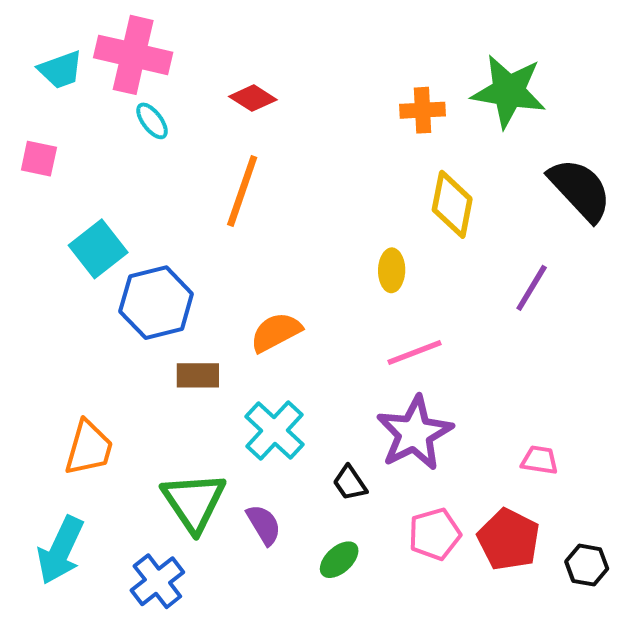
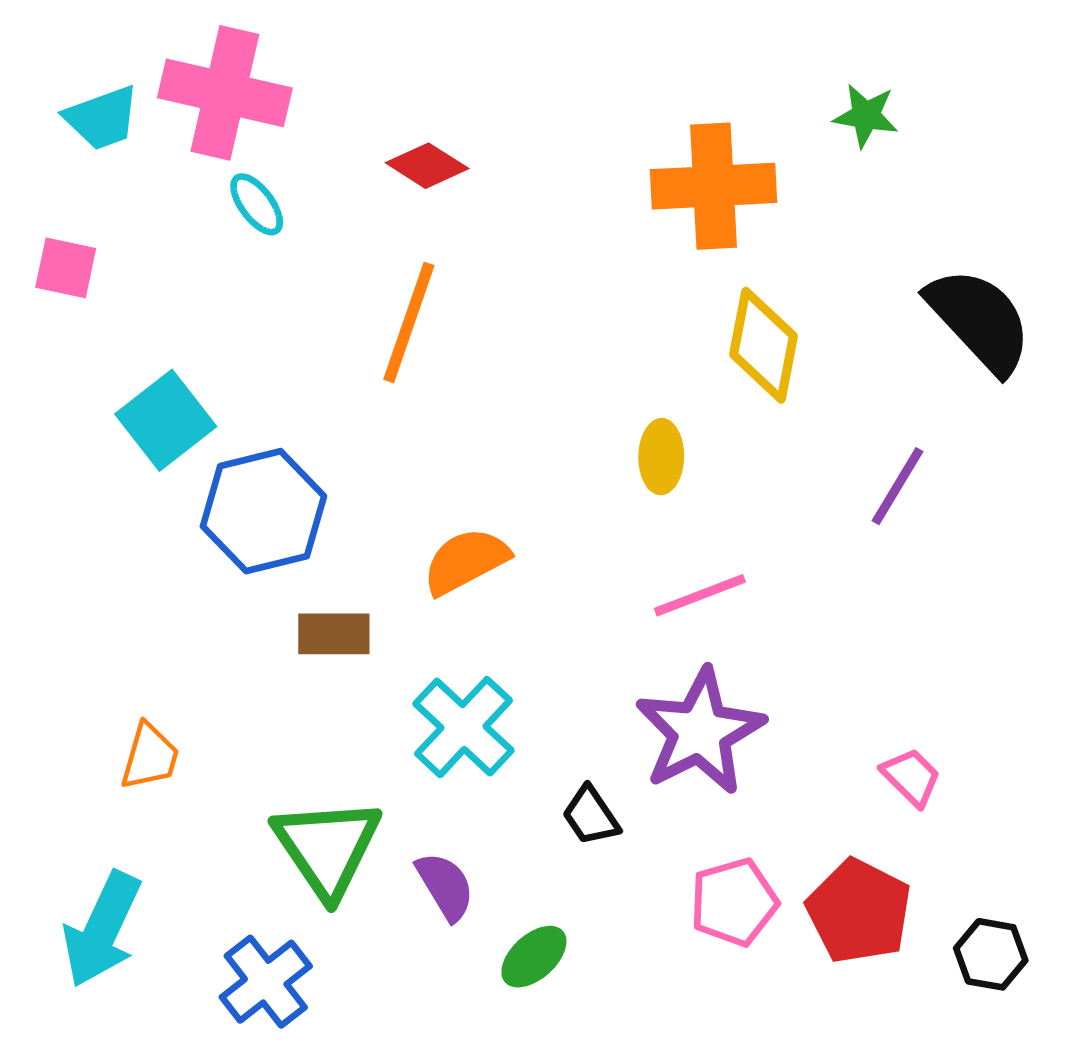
green star: (509, 91) -> (866, 116), moved, size x0.5
orange cross: (423, 110) -> (713, 186), size x1.6
orange trapezoid: (89, 448) -> (150, 757), size x0.7
pink trapezoid: (540, 460) -> (911, 777), turned 36
green ellipse: (339, 560) -> (534, 957), moved

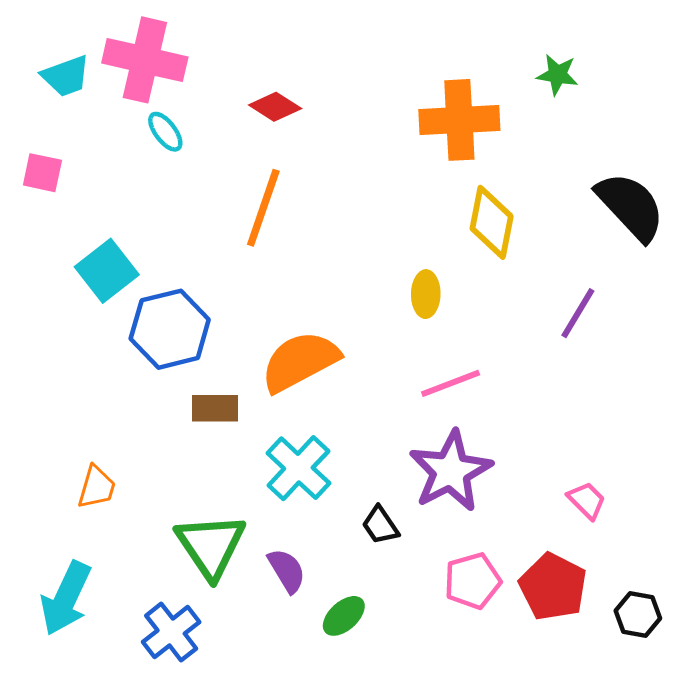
orange semicircle: (466, 561) -> (300, 361), size x1.4

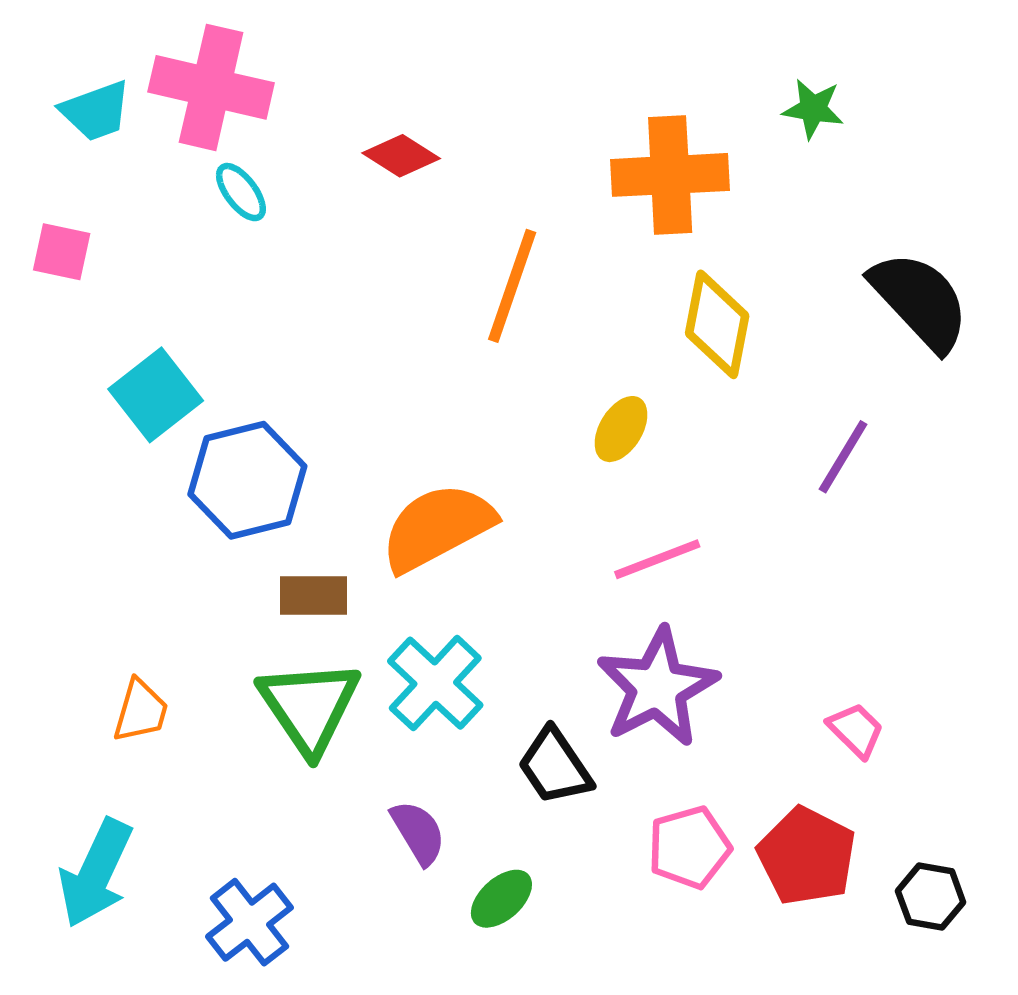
orange line: (263, 208) -> (512, 286), moved
yellow ellipse: (426, 294) -> (621, 429), turned 30
black trapezoid: (380, 525) -> (555, 766), size x1.4
green triangle: (211, 546) -> (309, 707), moved

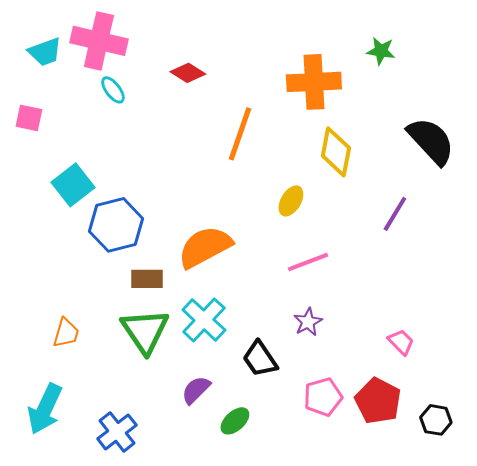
purple star: (657, 687) -> (308, 322), size x0.5
purple semicircle: (418, 833) -> (196, 390), turned -104

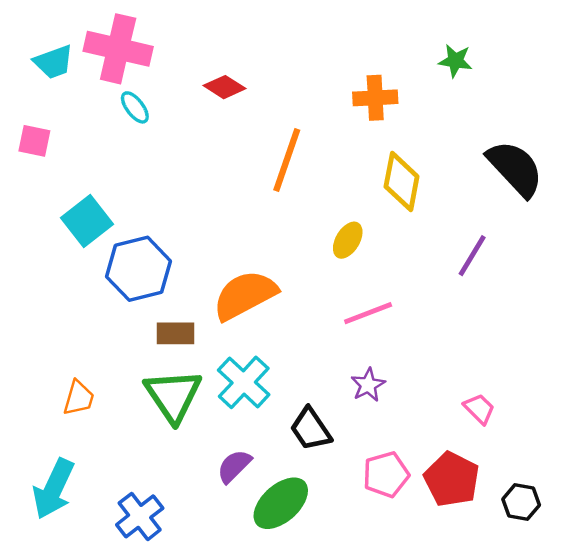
orange cross: (314, 82) -> (375, 98), size x0.7
green ellipse: (235, 421) -> (281, 503), size x1.6

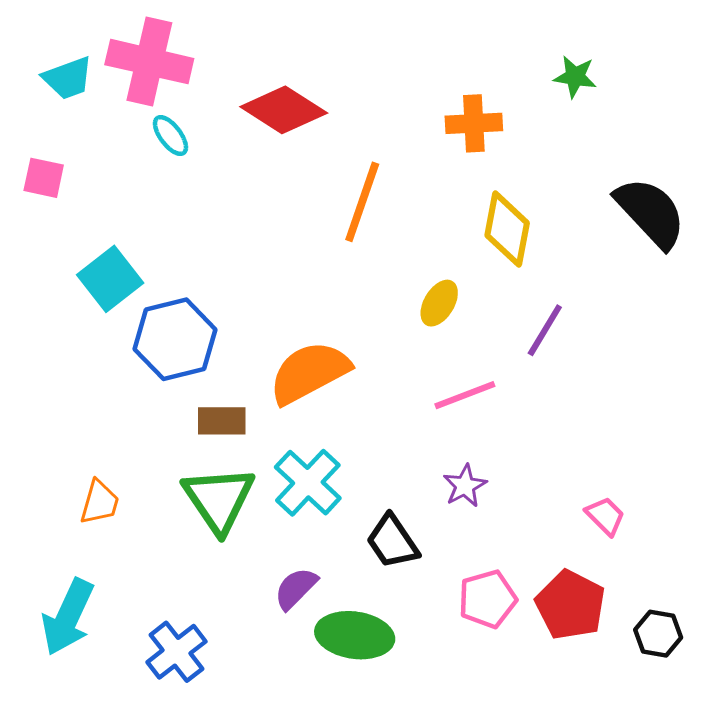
red diamond: (225, 87) -> (284, 110), size x1.6
purple line: (472, 256) -> (545, 330), moved
green ellipse: (281, 503) -> (355, 635), turned 50

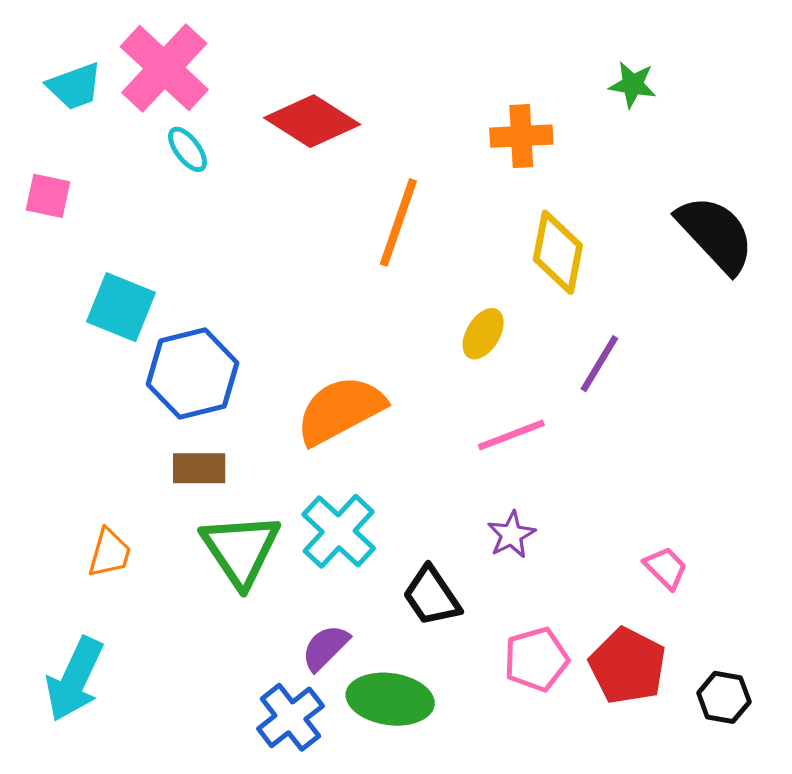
pink cross: (149, 62) -> (164, 68), turned 30
cyan square: (110, 279) -> (121, 307), turned -30
brown rectangle: (222, 421) -> (199, 468), moved
blue cross: (177, 652) -> (290, 717), moved

